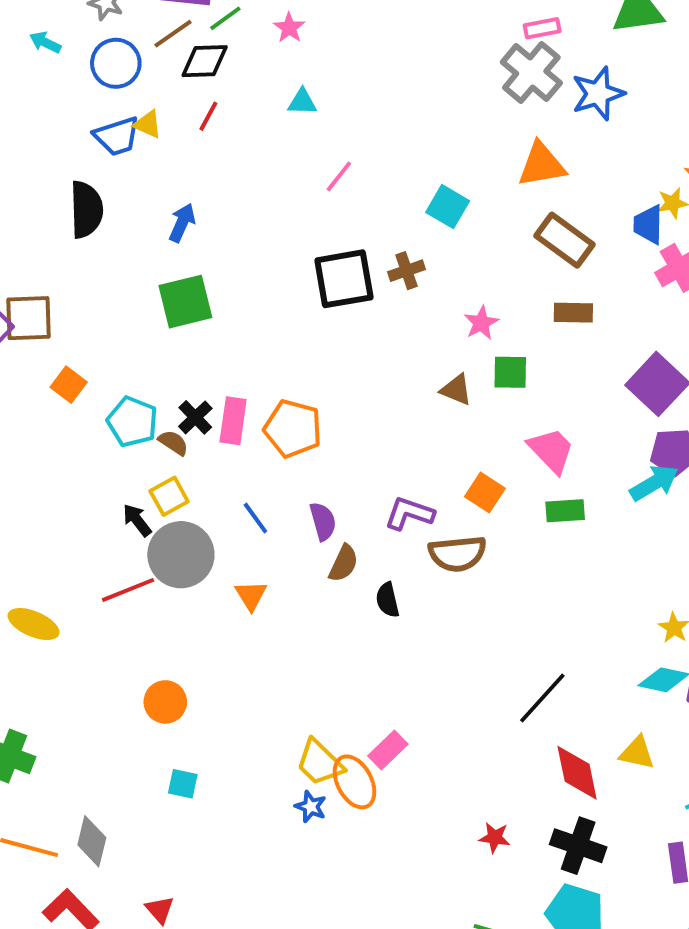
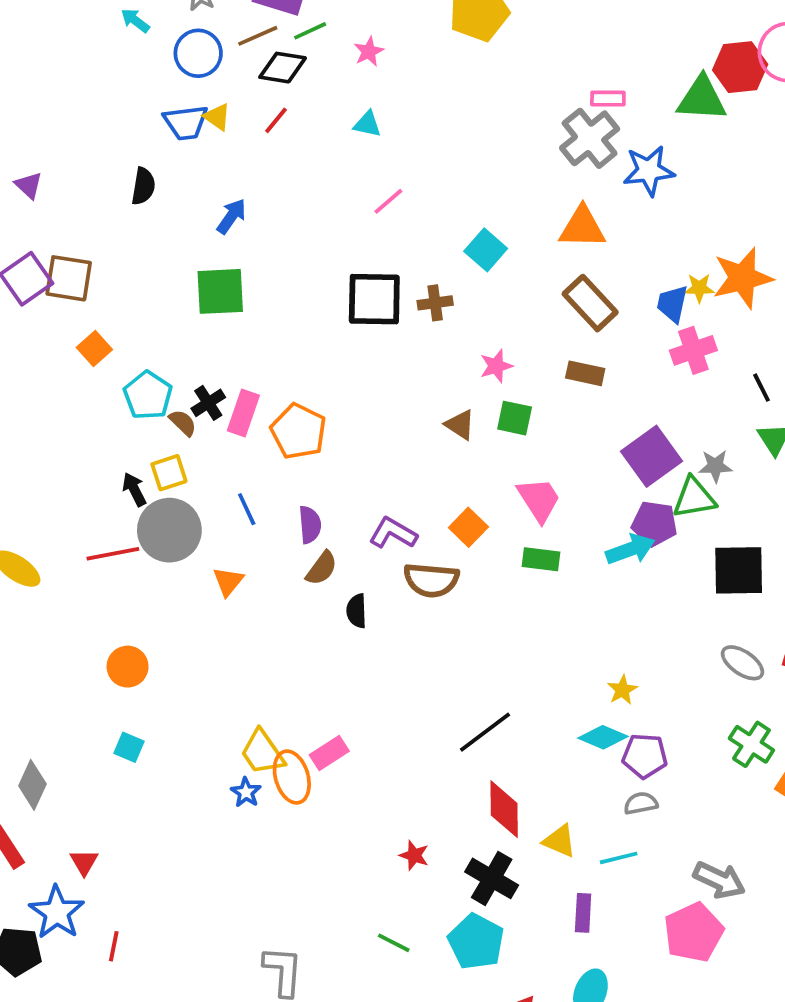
black semicircle: (86, 209) -> (143, 186), size x0.7
yellow triangle: (637, 753) -> (559, 841), moved

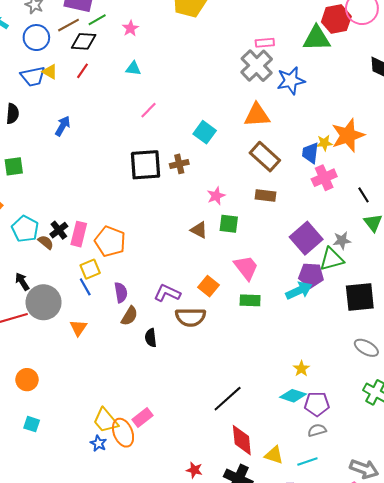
green square: (220, 291) -> (14, 166), moved, size x0.7
yellow square: (169, 473) -> (90, 269), moved

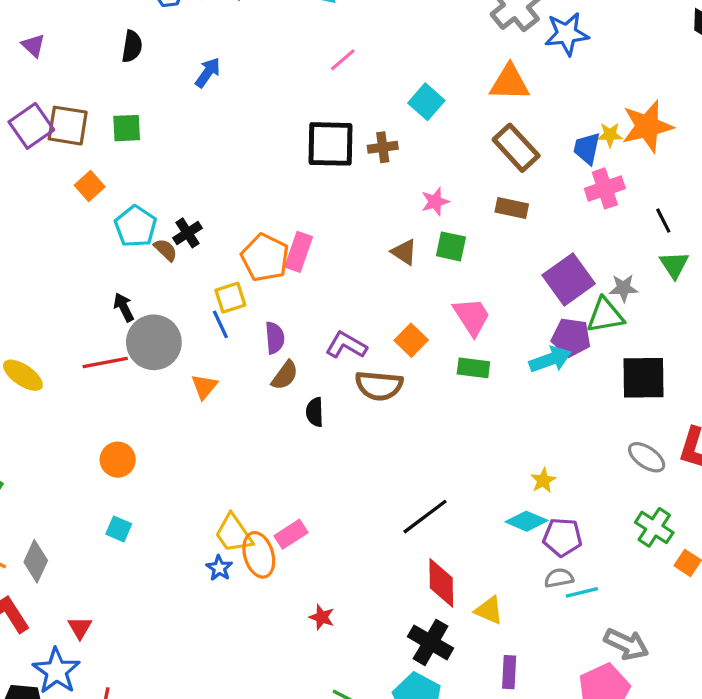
pink rectangle: (79, 234) -> (299, 252), moved
cyan line: (307, 462) -> (582, 592), moved
red star: (194, 470) -> (322, 617), moved

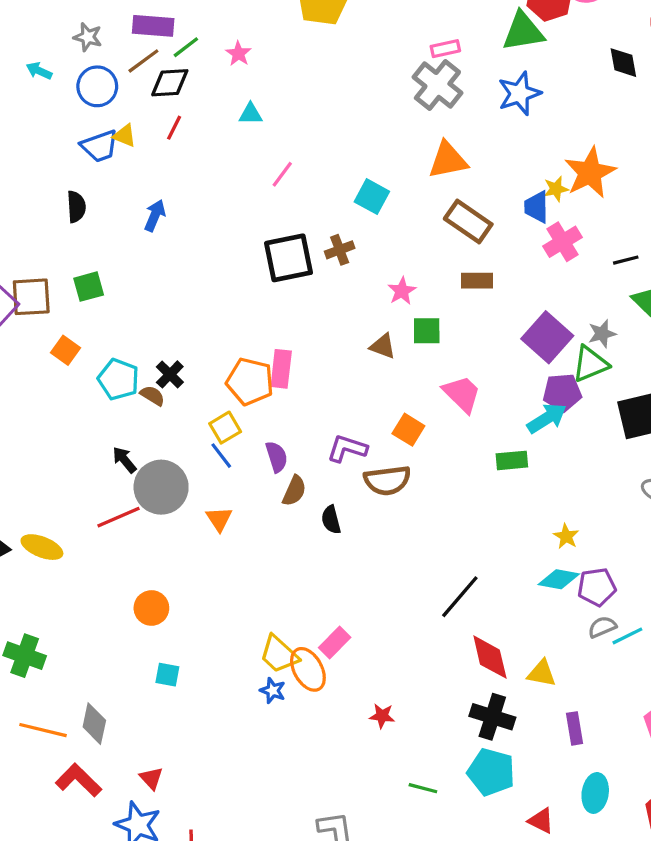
blue star: (567, 34) -> (519, 93), moved
black line: (663, 221) -> (626, 260), turned -65
green rectangle: (473, 368) -> (512, 460), moved

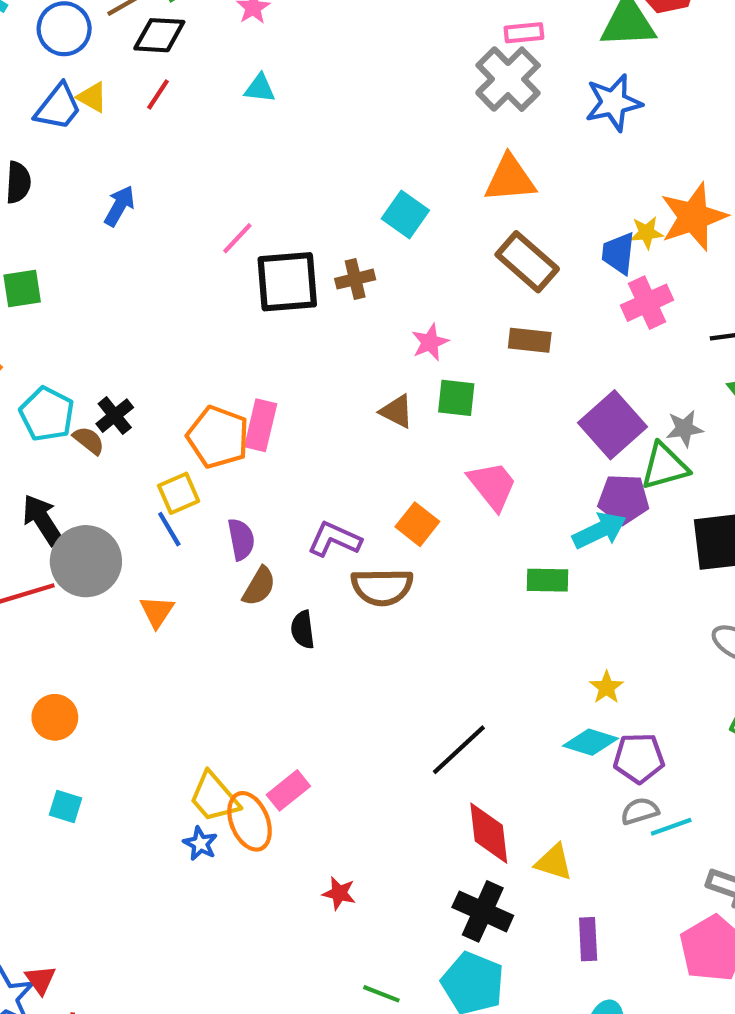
blue trapezoid: (100, 146) -> (58, 107), turned -39
pink line: (282, 174) -> (237, 238), moved
black arrow: (124, 460) -> (42, 520), size x1.4
red triangle: (151, 778) -> (40, 980), moved

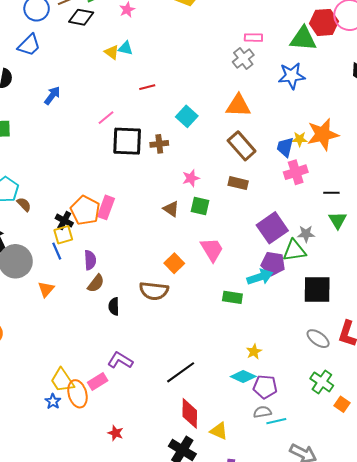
gray cross: (508, 79) -> (243, 58), size x0.7
red line: (158, 94) -> (147, 87), moved, turned 35
yellow triangle: (92, 97) -> (112, 52), moved
black cross: (115, 416) -> (64, 221), moved, turned -30
purple L-shape: (334, 539) -> (120, 360), moved

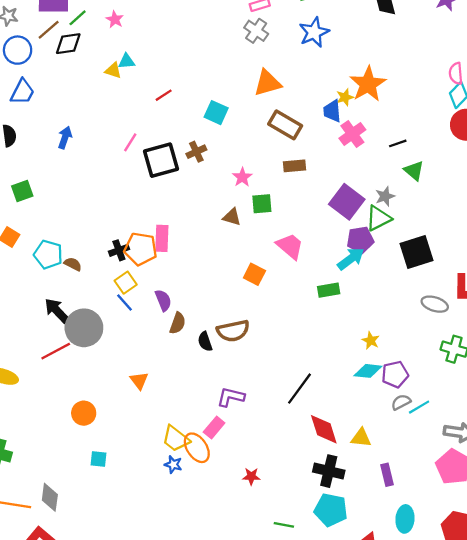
black cross: (64, 221) -> (119, 250), moved, turned -30
orange triangle: (46, 289) -> (139, 381), moved
brown semicircle: (154, 291) -> (233, 331), moved

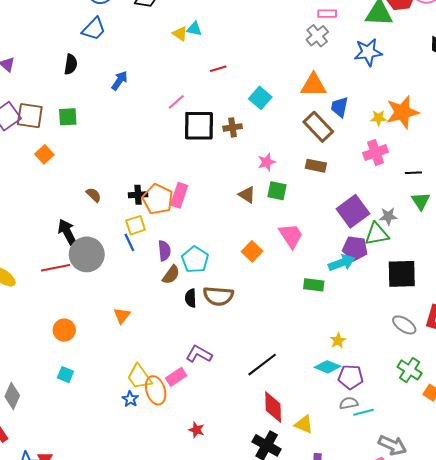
blue trapezoid: (332, 111) -> (340, 107), moved
cyan pentagon: (48, 254) -> (195, 260), moved

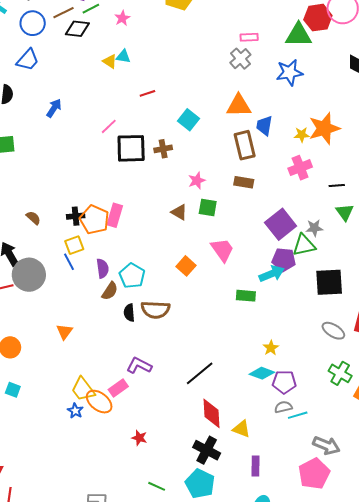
brown rectangle: (318, 127) -> (245, 145), turned 32
orange ellipse: (156, 390) -> (99, 402), turned -32

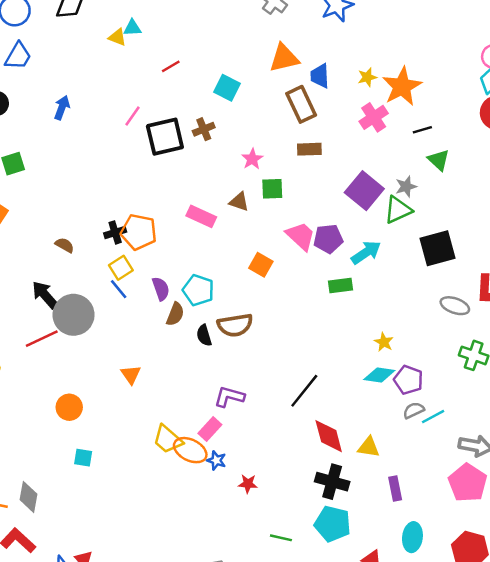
orange star: (324, 128) -> (402, 86), moved
pink rectangle: (115, 215) -> (201, 216), moved, turned -70
purple pentagon: (284, 260) -> (328, 239), moved
purple pentagon: (284, 382) -> (408, 380), turned 30
blue star: (75, 411) -> (216, 460), moved

